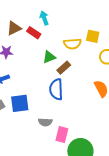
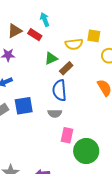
gray semicircle: (45, 122) -> (55, 113), moved

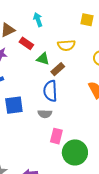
red rectangle: (35, 35) -> (26, 43), moved
yellow square: (94, 36) -> (87, 20), moved
green triangle: (51, 58) -> (43, 59), turned 40

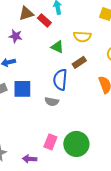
red rectangle: (26, 43) -> (44, 20), moved
brown rectangle: (58, 69) -> (79, 62), moved
pink rectangle: (56, 136) -> (50, 142), moved

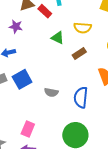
blue semicircle: (60, 80) -> (81, 97), moved
blue square: (22, 89) -> (22, 79), turned -30
pink rectangle: (50, 142) -> (28, 129), moved

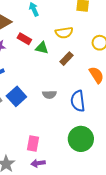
red rectangle: (45, 11) -> (24, 39), moved
gray semicircle: (51, 92) -> (49, 95), moved

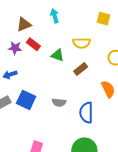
red rectangle: (24, 39) -> (33, 44), moved
blue square: (16, 96) -> (26, 100), turned -30

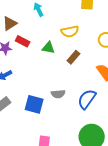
blue square: (26, 100) -> (34, 104), moved
blue semicircle: (86, 113) -> (87, 99), turned 45

